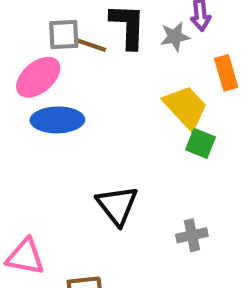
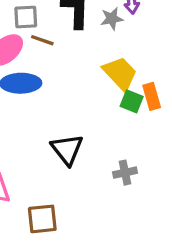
brown line: (92, 45) -> (42, 40), moved
orange rectangle: (226, 73) -> (152, 96), moved

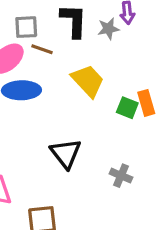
yellow trapezoid: (120, 73) -> (88, 81), moved
gray cross: (125, 173) -> (121, 176), turned 35

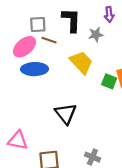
gray star: (108, 29) -> (96, 35), moved
gray cross: (121, 176) -> (92, 157), moved

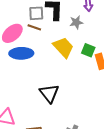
gray square: (38, 25) -> (36, 13), moved
green square: (109, 81) -> (88, 50), moved

